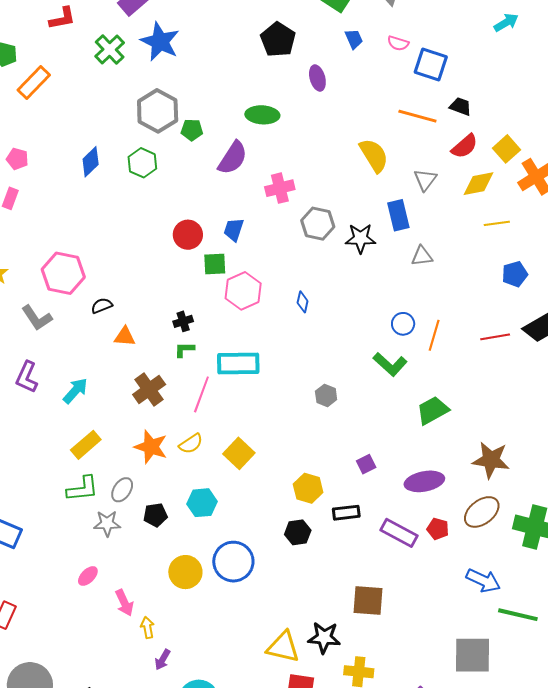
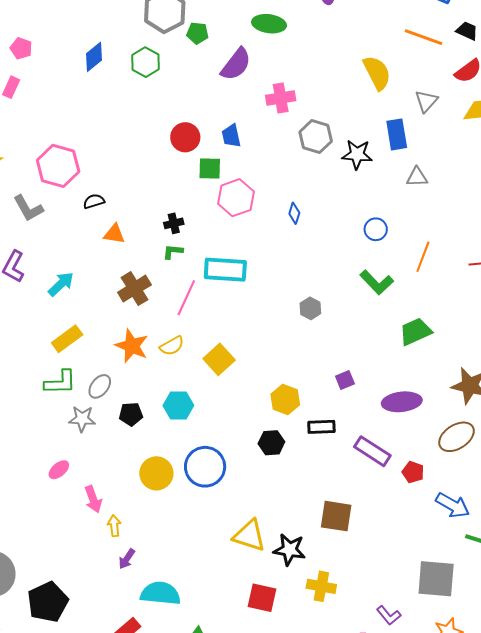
blue trapezoid: (234, 230) -> (231, 136), turned -35
blue circle: (403, 324) -> (376, 229), moved
red pentagon: (438, 529) -> (413, 472), moved
yellow triangle: (283, 647) -> (249, 536), moved

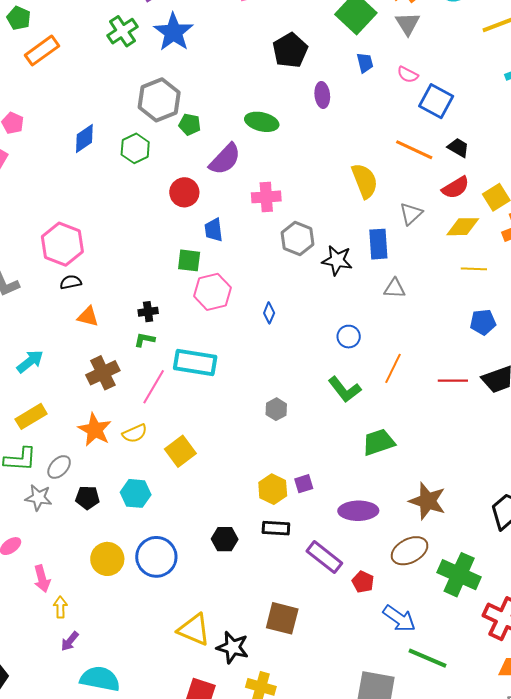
red circle: (185, 137) -> (184, 192), moved
pink hexagon: (58, 166) -> (62, 244), moved
yellow hexagon: (285, 400) -> (273, 489), moved

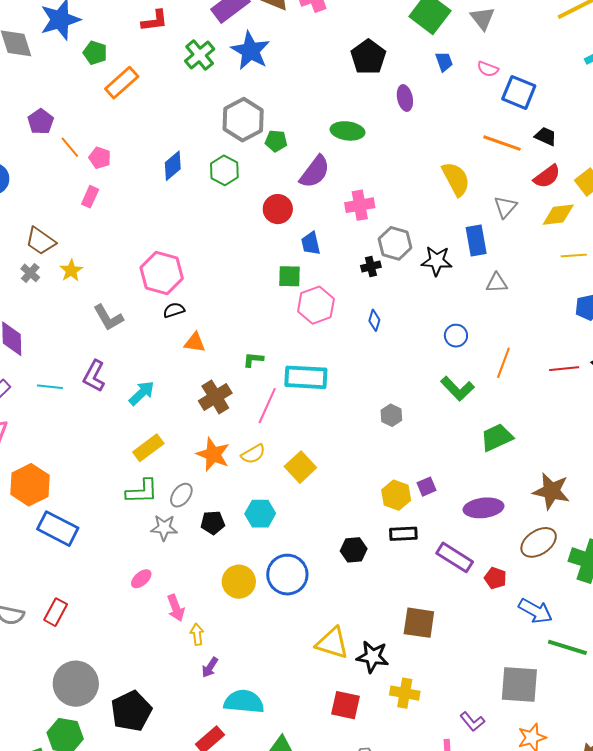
black cross: (148, 312) -> (371, 266), moved

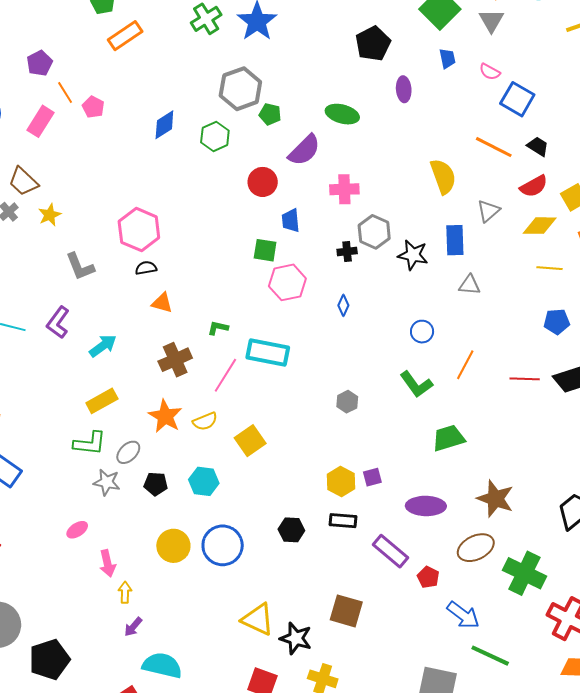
pink rectangle: (90, 197) -> (40, 121), moved, size x1.4

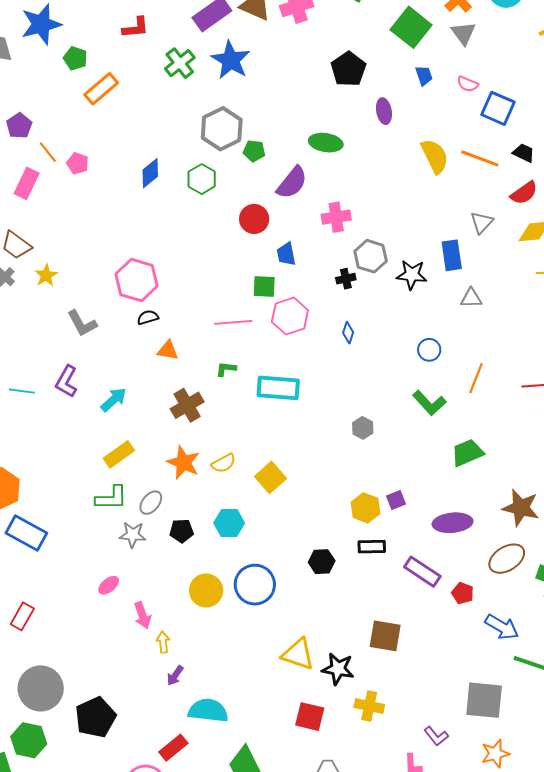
yellow semicircle: (443, 176) -> (435, 156), moved
pink line: (225, 375) -> (233, 322), moved, turned 60

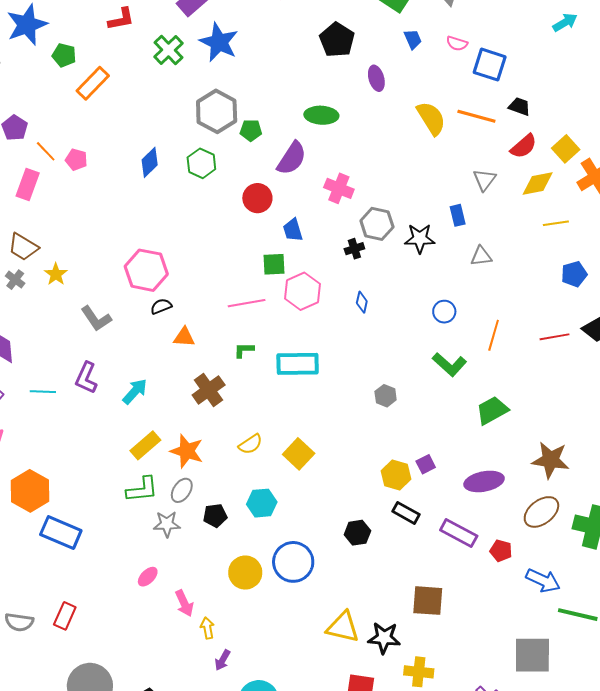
pink cross: (336, 217) -> (339, 188), turned 36
blue rectangle: (452, 255) -> (458, 215), size x0.7
orange star: (183, 463) -> (187, 451), moved
black rectangle: (372, 547) -> (406, 513), turned 36

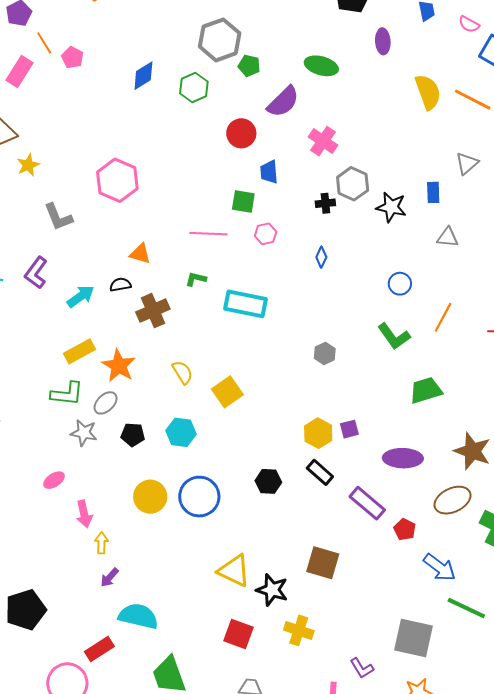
pink hexagon: (302, 291) -> (266, 234), size x0.6
black semicircle: (161, 306) -> (120, 285), moved
yellow semicircle: (250, 444) -> (182, 372), turned -100

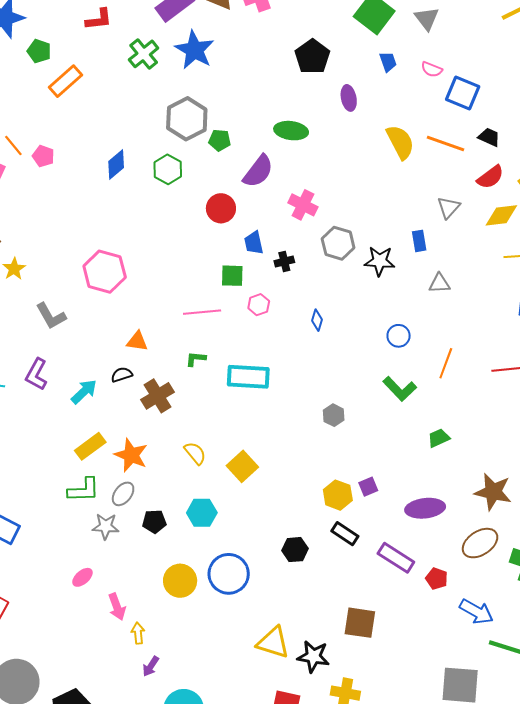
black cross: (325, 203) -> (284, 262), moved
green trapezoid: (426, 390) -> (439, 438), size x0.7

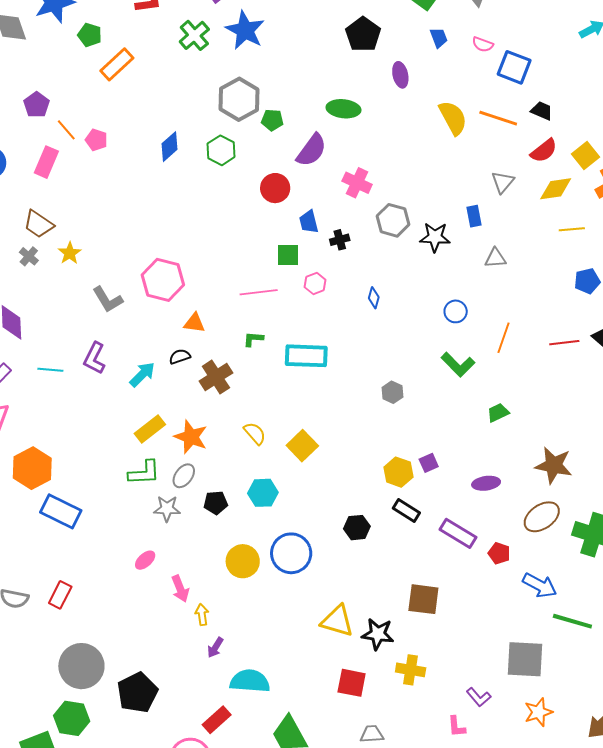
pink hexagon: (105, 272) -> (163, 280), moved
purple ellipse: (425, 508) -> (486, 483), size x0.7

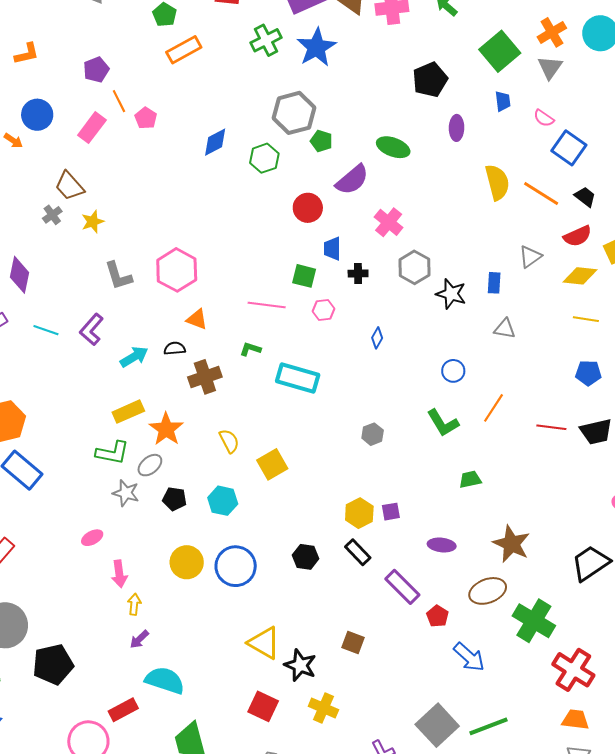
brown square: (423, 599) -> (353, 642), size x0.7
green line: (572, 621) -> (489, 726), moved, turned -51
gray square: (525, 659) -> (437, 725), turned 30

